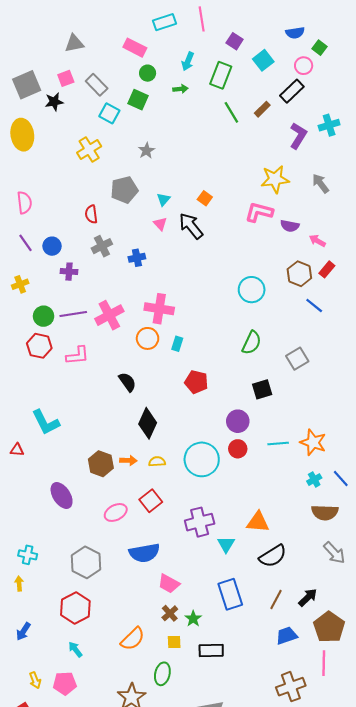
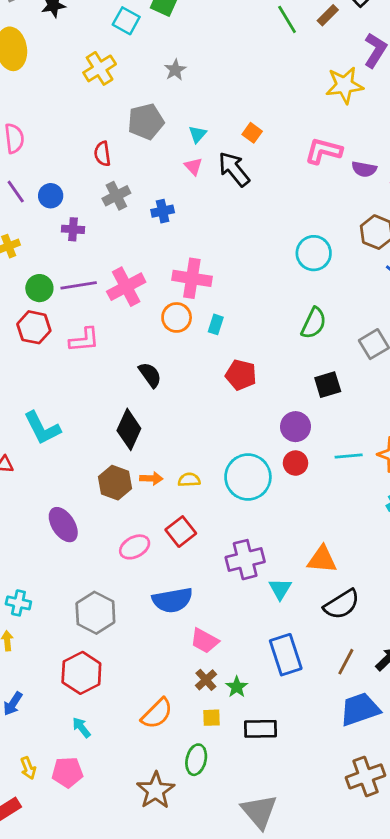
yellow star: (275, 179) -> (344, 85), moved
black diamond: (148, 423) -> (129, 429), moved
blue trapezoid: (287, 636) -> (360, 709), size x1.4

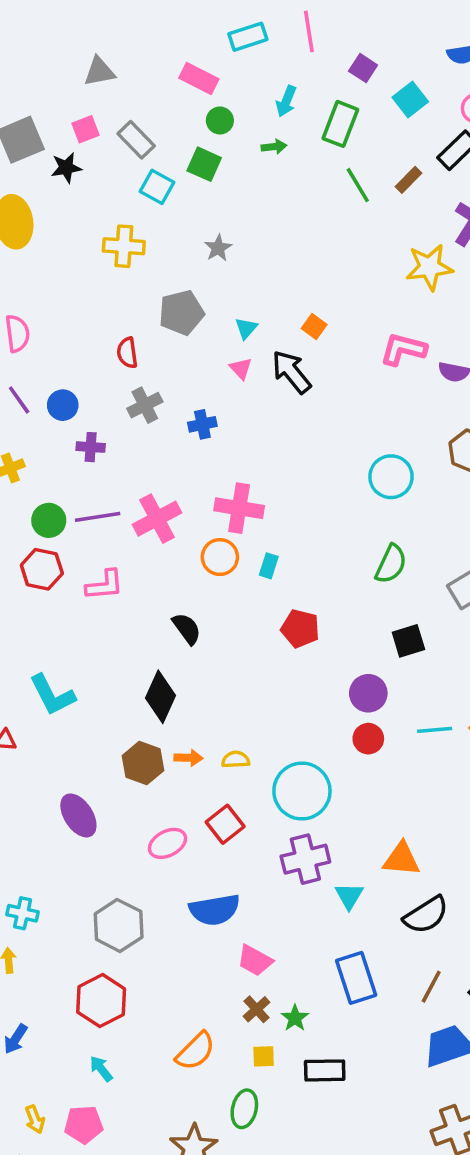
yellow cross: (100, 68) -> (124, 246), turned 36
cyan circle: (248, 477) -> (302, 791), moved

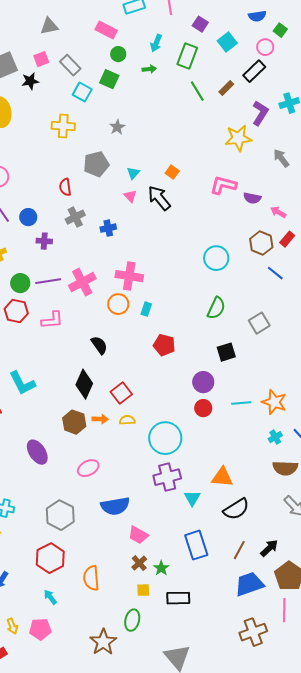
red square: (225, 824) -> (121, 393), moved
orange semicircle: (195, 1051) -> (91, 578), moved, turned 130

